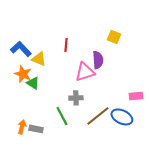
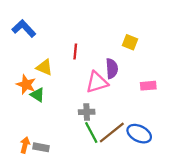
blue L-shape: (21, 49) -> (24, 29), moved
pink rectangle: (136, 96) -> (148, 86), moved
green line: (62, 116) -> (91, 132), moved

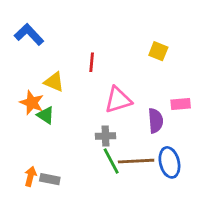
purple semicircle: (112, 69) -> (156, 121), moved
brown line: (112, 132) -> (136, 161), turned 36
blue ellipse: (139, 134) -> (169, 162), turned 50

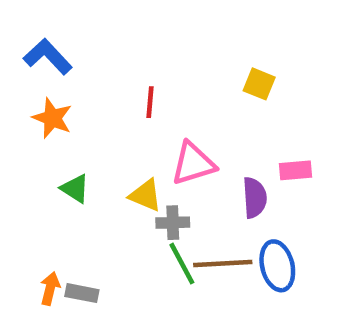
yellow triangle: (54, 82) -> (145, 195), moved
orange star: (32, 103) -> (52, 118), moved

